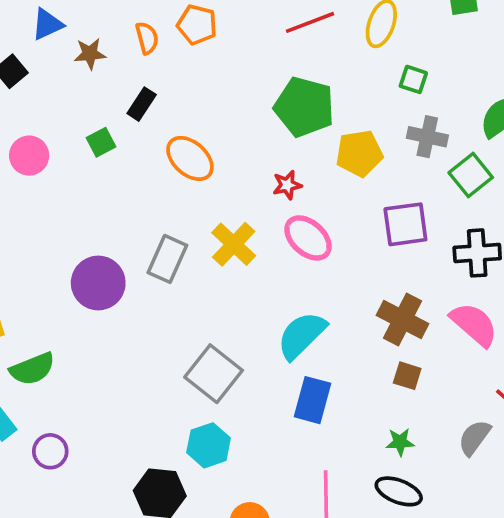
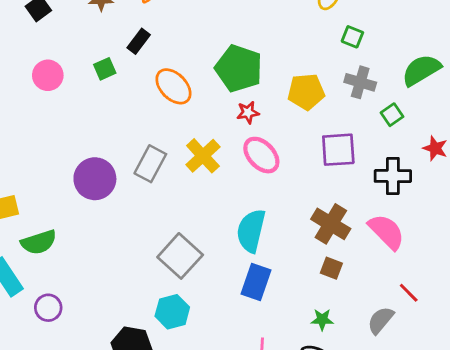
green pentagon: (304, 107) -> (239, 68), moved
green square: (471, 175) -> (392, 115), size x0.7
cyan semicircle: (302, 335) -> (251, 231), turned -36

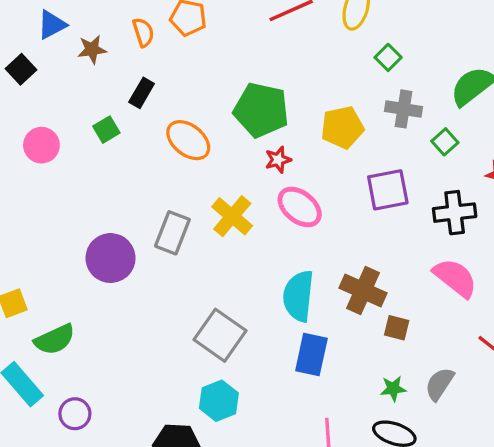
green square: (352, 37) -> (388, 57), turned 30
brown cross: (331, 224) -> (363, 290), moved
gray semicircle: (381, 320) -> (439, 384), moved

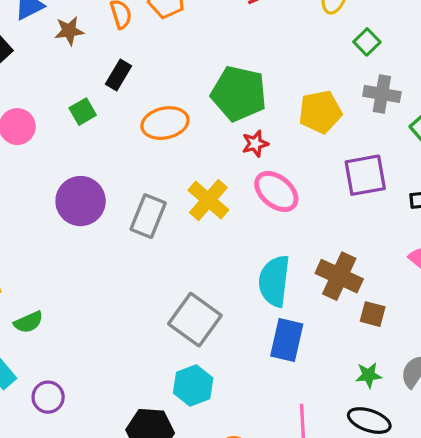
orange ellipse: (188, 140) -> (165, 123), turned -51
purple circle: (111, 258) -> (81, 201), moved
green semicircle: (55, 339) -> (28, 322), size x0.7

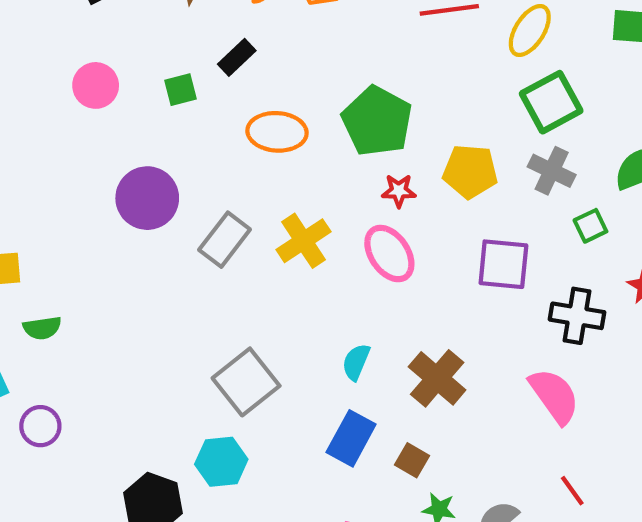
green square: (367, 42) -> (551, 102), size x1.8
red star: (255, 144) -> (399, 191), moved
cyan semicircle: (274, 281) -> (356, 362), size x0.6
brown square: (373, 314) -> (412, 460), moved

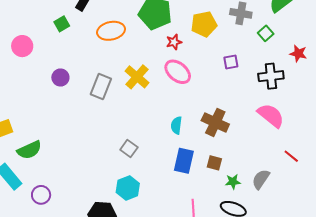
pink circle: (96, 85) -> (22, 46), moved
purple circle: (147, 198) -> (60, 77), size x0.6
purple square: (503, 264) -> (231, 62), size x0.6
green semicircle: (42, 328) -> (29, 150), size x1.4
gray square: (246, 382) -> (129, 148), size x0.6

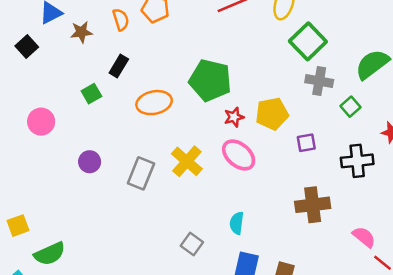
yellow pentagon: (204, 24) -> (272, 114), moved
pink semicircle: (271, 115) -> (364, 237), moved, size x0.7
brown cross: (215, 122) -> (313, 205), moved, turned -32
gray square: (129, 148) -> (192, 244), moved

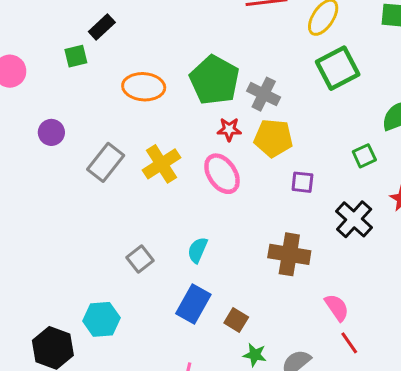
black rectangle: (119, 66) -> (102, 27), moved
gray cross: (319, 81) -> (264, 94), moved
black cross: (357, 161) -> (354, 219), turned 32

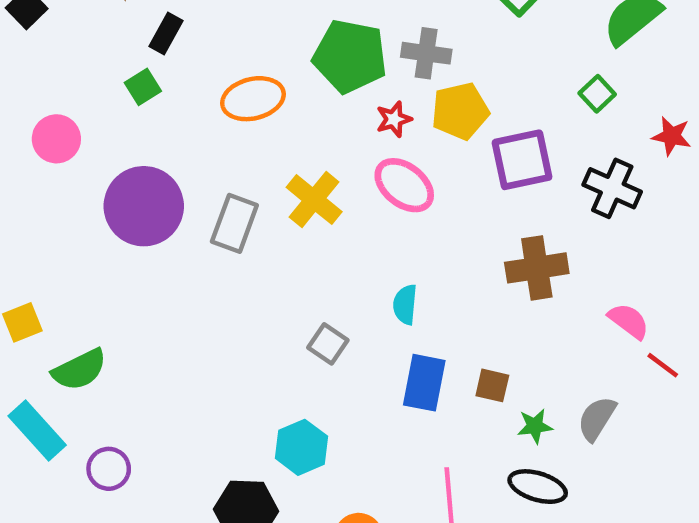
purple circle: (51, 132) -> (144, 206), size x2.0
purple square: (302, 182) -> (522, 160), size x1.8

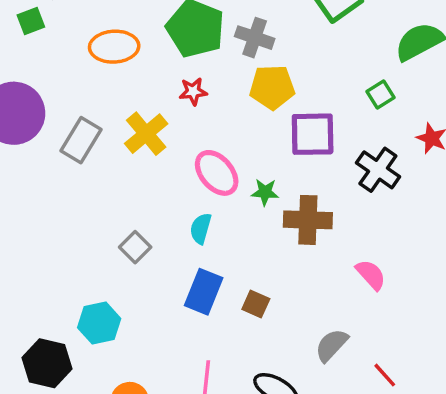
red star: (394, 119) -> (193, 91), moved
pink ellipse: (404, 185) -> (217, 173), moved
red line: (663, 365) -> (385, 375), moved
green star: (535, 426) -> (265, 192), moved

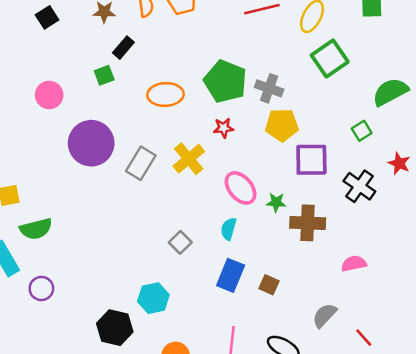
pink semicircle: (371, 275) -> (354, 264), turned -60

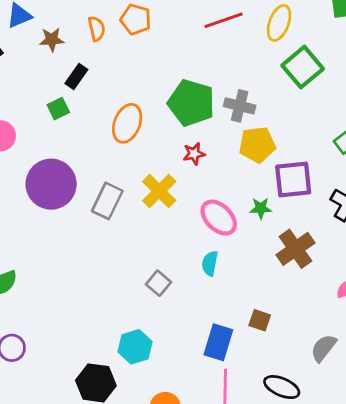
orange ellipse: (165, 94) -> (127, 123), turned -60
green star: (276, 202) -> (261, 208), moved
brown cross: (308, 223) -> (295, 249), turned -32
blue rectangle: (231, 275) -> (218, 342), moved

